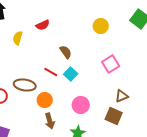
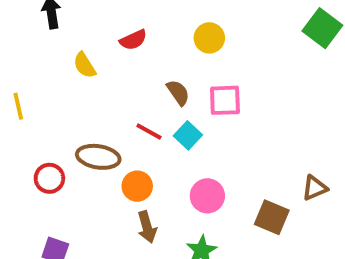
yellow circle: (101, 26) -> (209, 38), moved
yellow semicircle: (18, 38) -> (85, 65), turned -48
pink square: (111, 64) -> (225, 100), moved, turned 30
brown triangle: (122, 96) -> (315, 188), moved

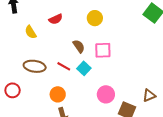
brown ellipse: (98, 157) -> (35, 66), moved
pink circle: (207, 196) -> (106, 94), moved

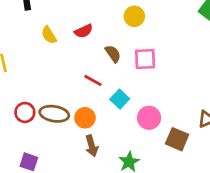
red semicircle: (56, 19) -> (84, 31), moved
brown ellipse: (35, 66) -> (54, 114), moved
cyan square: (84, 68) -> (120, 99), moved

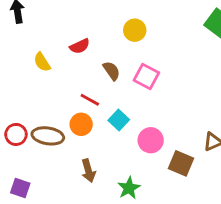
yellow semicircle: (49, 35) -> (42, 62), moved
pink square: (145, 59) -> (146, 77), turned 30
orange circle: (85, 118) -> (81, 124), moved

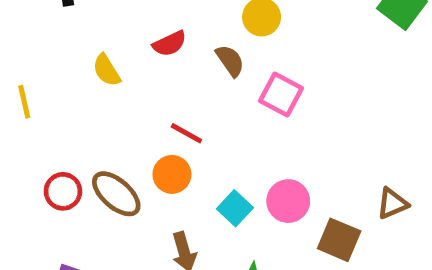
brown semicircle: (112, 71) -> (230, 61), moved
cyan square: (119, 120) -> (235, 208), moved
brown ellipse: (48, 136) -> (116, 194), turned 32

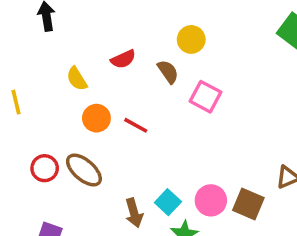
orange circle: (172, 174) -> (96, 118), moved
pink circle: (288, 201) -> (211, 200), moved
cyan square: (235, 208) -> (168, 202), moved

